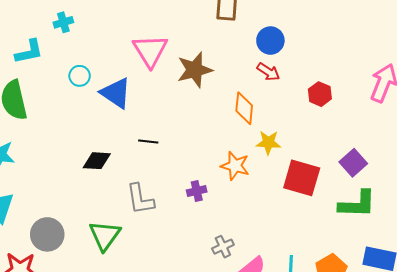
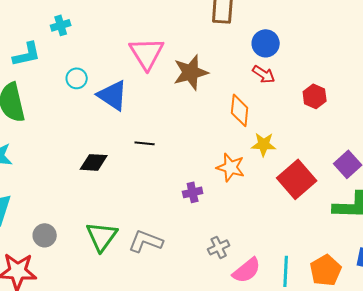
red square: (302, 178) -> (297, 179), turned 33
gray L-shape: (140, 199) -> (146, 241), moved, turned 120
gray circle: (47, 234) -> (45, 235), size x0.7

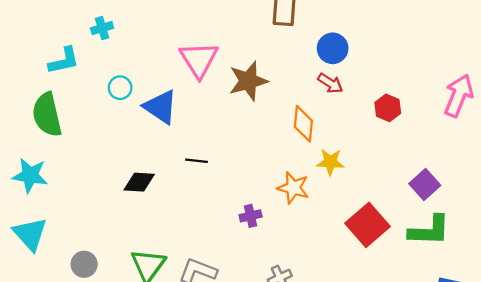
red square: (297, 179) -> (367, 225), moved

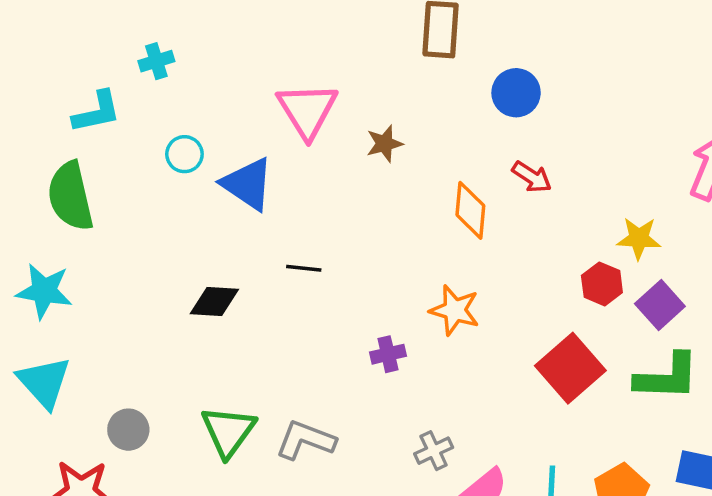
brown star: (248, 81) -> (384, 144), size x0.6
red arrow: (330, 83) -> (532, 177), moved
red hexagon: (388, 108) -> (602, 284), moved
yellow star: (330, 162) -> (639, 238), moved

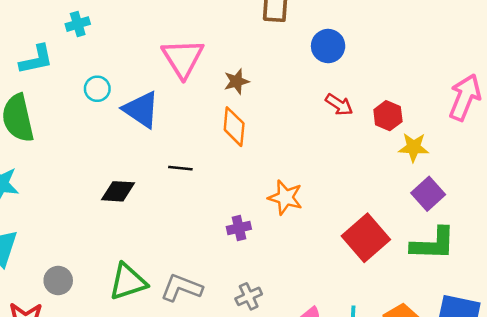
orange diamond: (470, 210) -> (234, 127), moved
red hexagon: (602, 284) -> (388, 116), moved
green triangle: (228, 431) -> (128, 282), turned 36
gray cross: (434, 451) -> (249, 296), moved

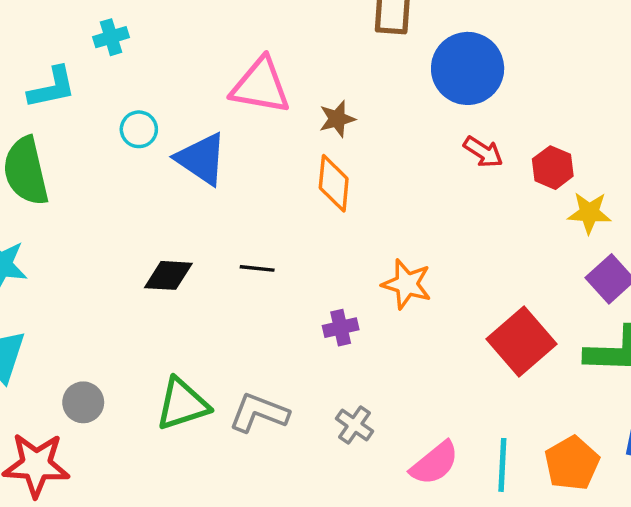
blue circle: (328, 46) -> (468, 68), size x1.5
pink triangle: (183, 58) -> (261, 86), turned -48
black line: (180, 168) -> (257, 268), moved
gray cross: (249, 296) -> (355, 425), turned -30

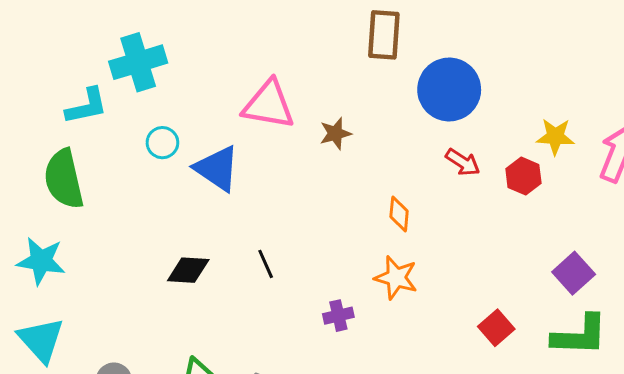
cyan cross: (111, 37) -> (138, 62), size x1.8
orange diamond: (334, 183) -> (399, 214), moved, size x0.7
yellow star: (589, 213) -> (555, 137), moved
black line: (257, 268) -> (266, 264), turned 60
red square: (521, 341) -> (496, 328), size x0.6

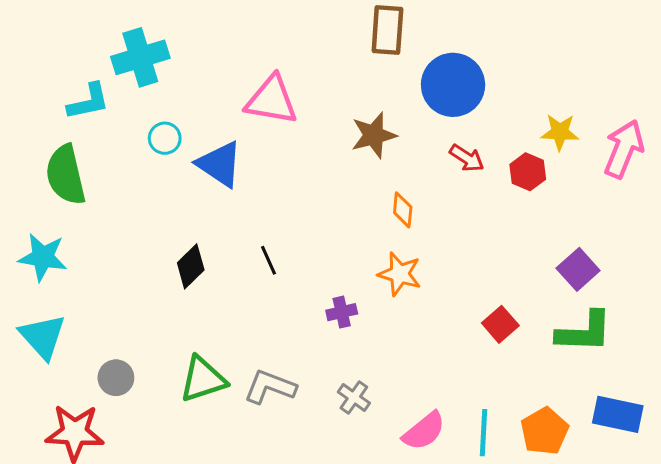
brown star: (335, 134) -> (374, 135), moved, size x1.4
black diamond: (188, 270) -> (191, 266), turned -48

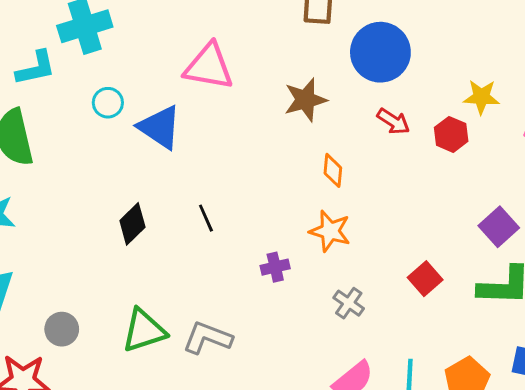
gray cross: (354, 398) -> (349, 303), moved

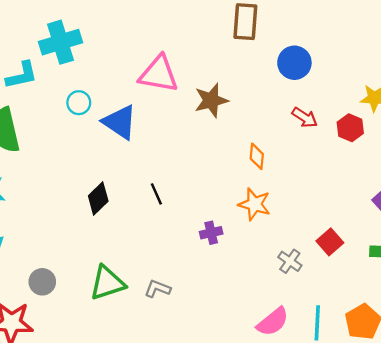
blue circle: (380, 52) -> (294, 63), size x0.7
brown star: (305, 100) -> (211, 100), moved
gray cross: (349, 303) -> (290, 261), moved
gray L-shape: (207, 338) -> (158, 289), size x0.7

